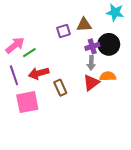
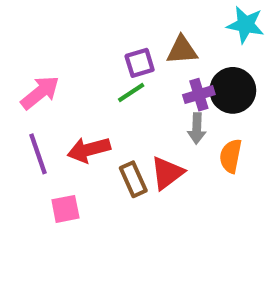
green line: (29, 53) -> (131, 92), moved
orange semicircle: (108, 76) -> (231, 156), turned -77
red triangle: (91, 83) -> (167, 173), moved
pink square: (27, 102) -> (65, 209), size x0.6

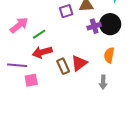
green line: (131, 92) -> (39, 34), moved
gray arrow: (197, 128) -> (103, 82), moved
purple line: (38, 154) -> (17, 65), moved, turned -66

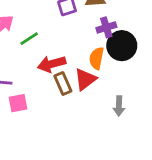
black circle: (110, 24) -> (122, 46), moved
red arrow: (42, 52) -> (52, 64), moved
orange semicircle: (109, 55) -> (97, 58), moved

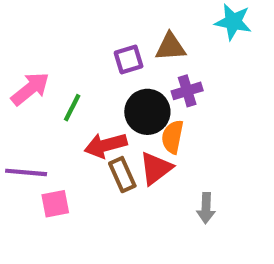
green line: (29, 39) -> (72, 108), turned -30
black circle: (122, 46) -> (147, 112), moved

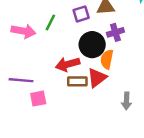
pink arrow: (30, 89) -> (23, 31), turned 50
green line: (72, 108) -> (50, 23), moved
brown rectangle: (122, 175) -> (77, 81), turned -66

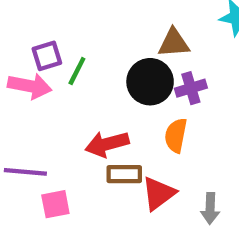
purple square: (81, 14) -> (47, 56), moved
black circle: (92, 45) -> (150, 82), moved
red triangle: (97, 78) -> (159, 193), moved

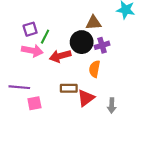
pink arrow: (30, 86) -> (32, 51), moved
red arrow: (107, 144) -> (60, 56), moved

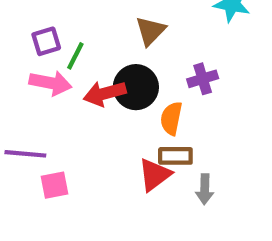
brown triangle: (93, 23) -> (150, 31), moved, turned -42
black circle: (82, 42) -> (136, 87), moved
purple cross: (102, 45) -> (203, 79), moved
brown rectangle: (69, 88) -> (175, 156), moved

